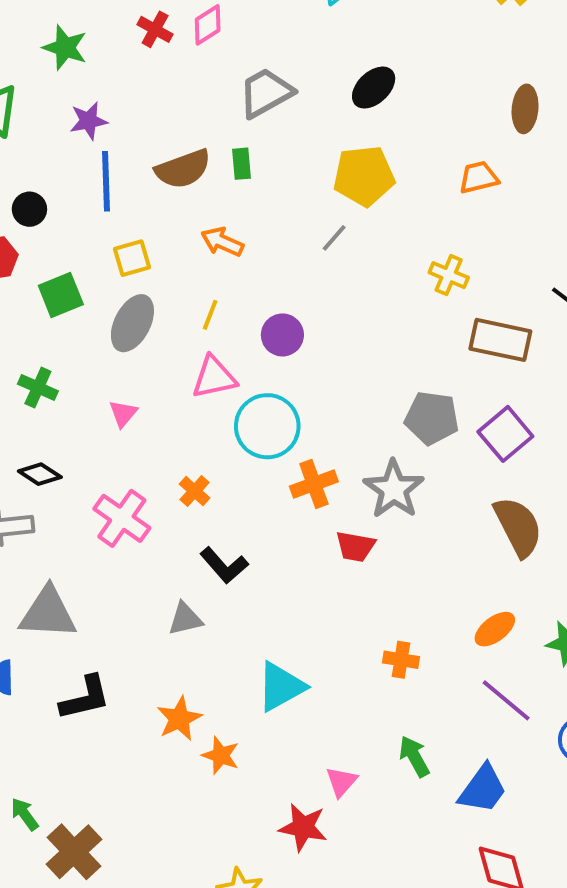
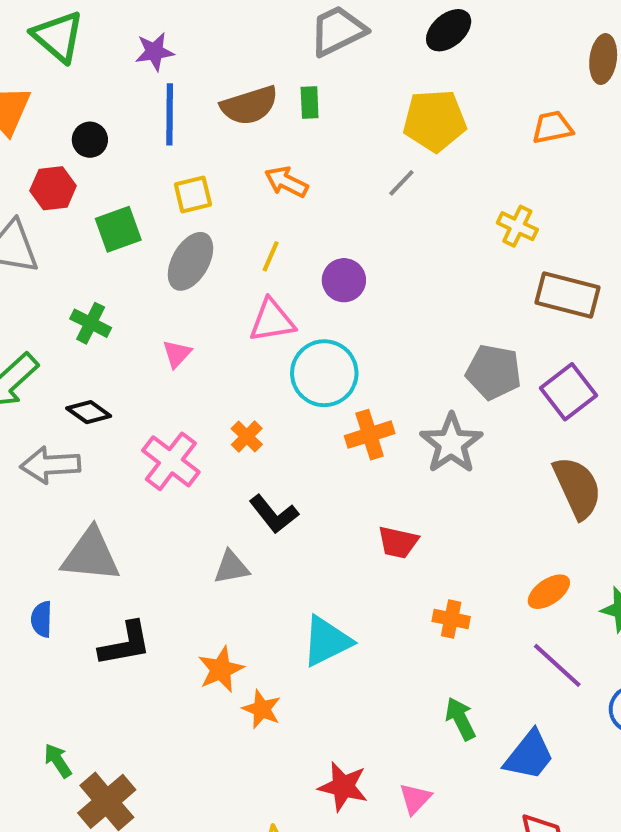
red trapezoid: (355, 547) -> (398, 542), moved
pink triangle: (341, 782) -> (415, 799), moved

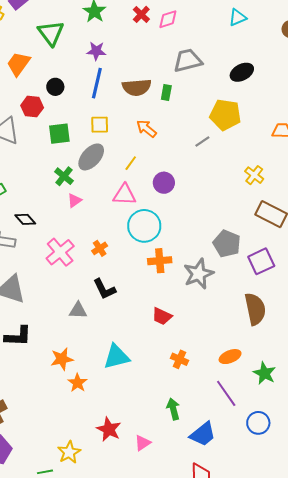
green cross: (91, 323) -> (64, 176), moved

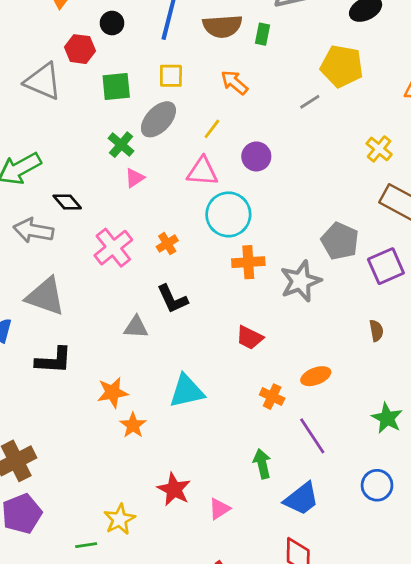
brown semicircle: (255, 309) -> (376, 331), size x0.5
orange ellipse: (230, 357) -> (316, 376), moved
purple line: (226, 393) -> (312, 436), moved

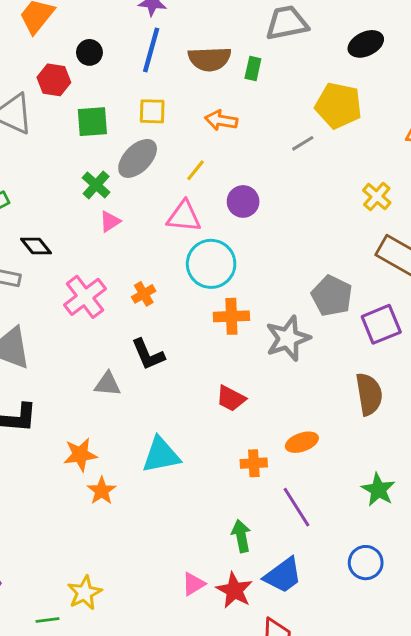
orange arrow: (234, 83) -> (221, 120), turned -32
brown semicircle: (376, 331) -> (369, 394), size x1.8
orange cross: (272, 397) -> (254, 463), turned -30
red star: (174, 489) -> (234, 590), moved

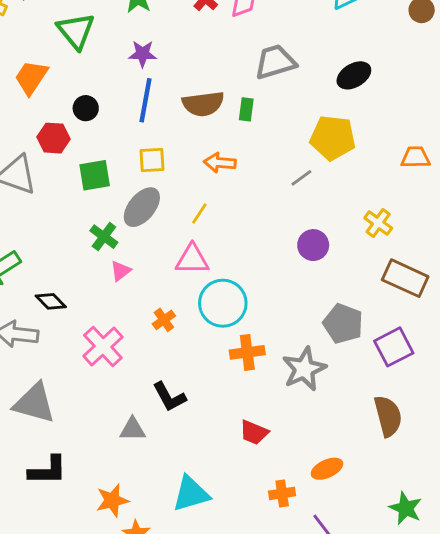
purple circle: (243, 201) -> (313, 245), moved
orange cross: (144, 294) -> (164, 320), moved

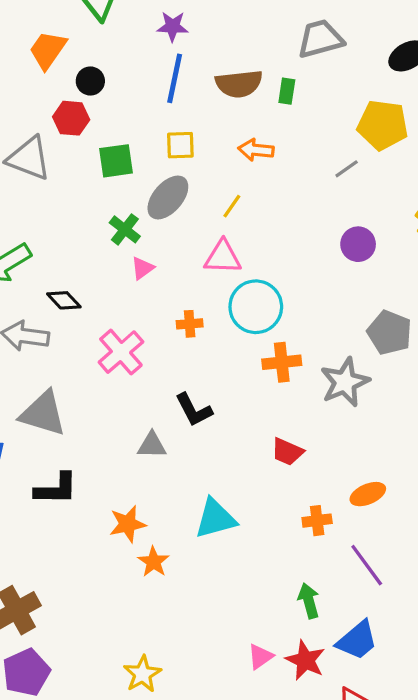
black circle: (86, 108) -> (90, 81), moved
orange cross: (164, 320) -> (190, 324), turned 30

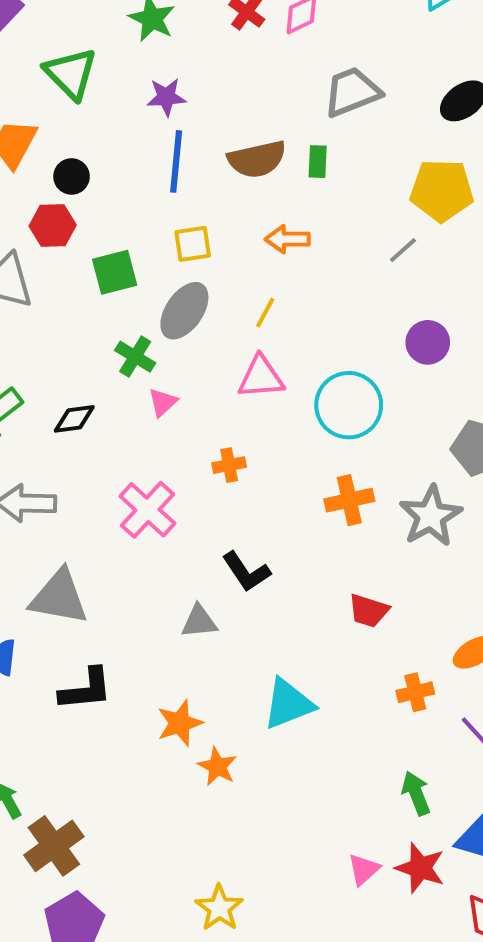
black diamond: (64, 300) -> (74, 419), moved, turned -48
cyan circle: (256, 307) -> (349, 405), moved

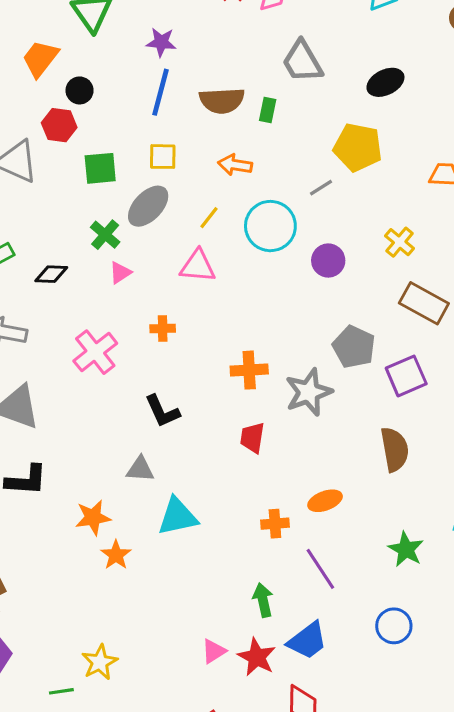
gray trapezoid: (352, 92) -> (302, 62), turned -108
cyan circle: (349, 405) -> (270, 226), moved
red trapezoid: (369, 611) -> (252, 438), moved, turned 72
gray triangle: (199, 622) -> (140, 469), moved

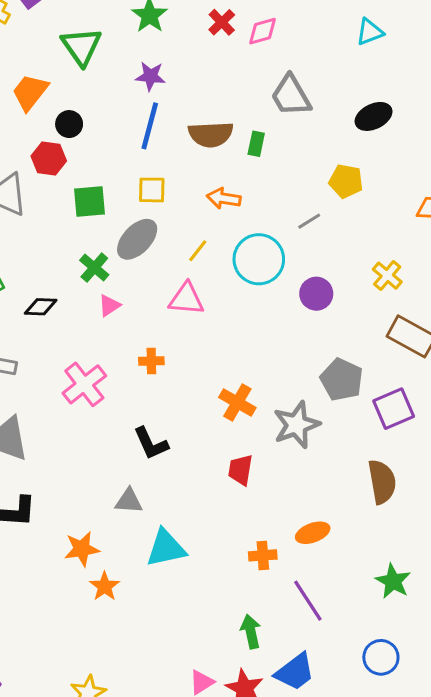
yellow pentagon: (358, 147) -> (346, 181), size x0.7
orange cross: (249, 370) -> (237, 403), turned 33

